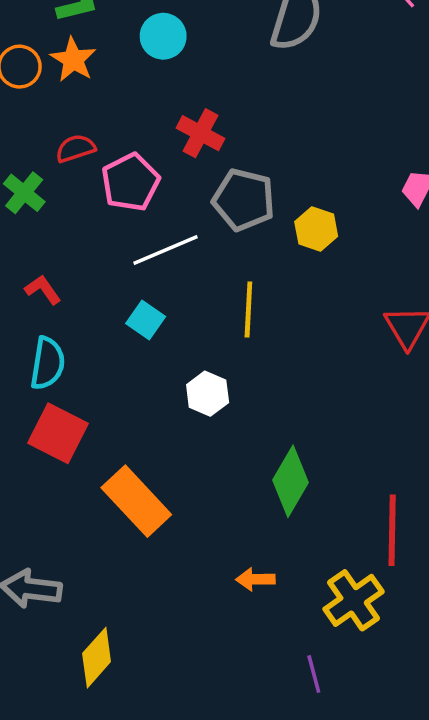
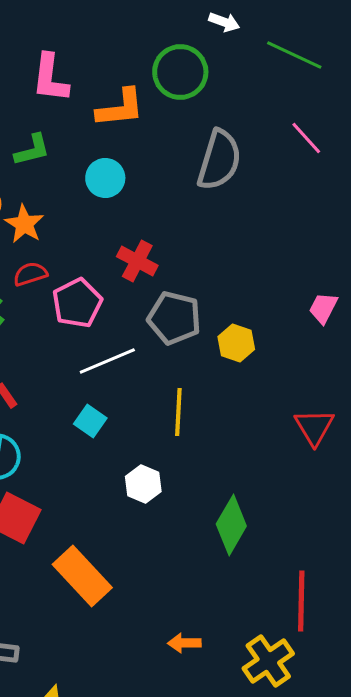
orange star: (73, 60) -> (24, 224), moved
green diamond: (290, 481) -> (231, 525), moved

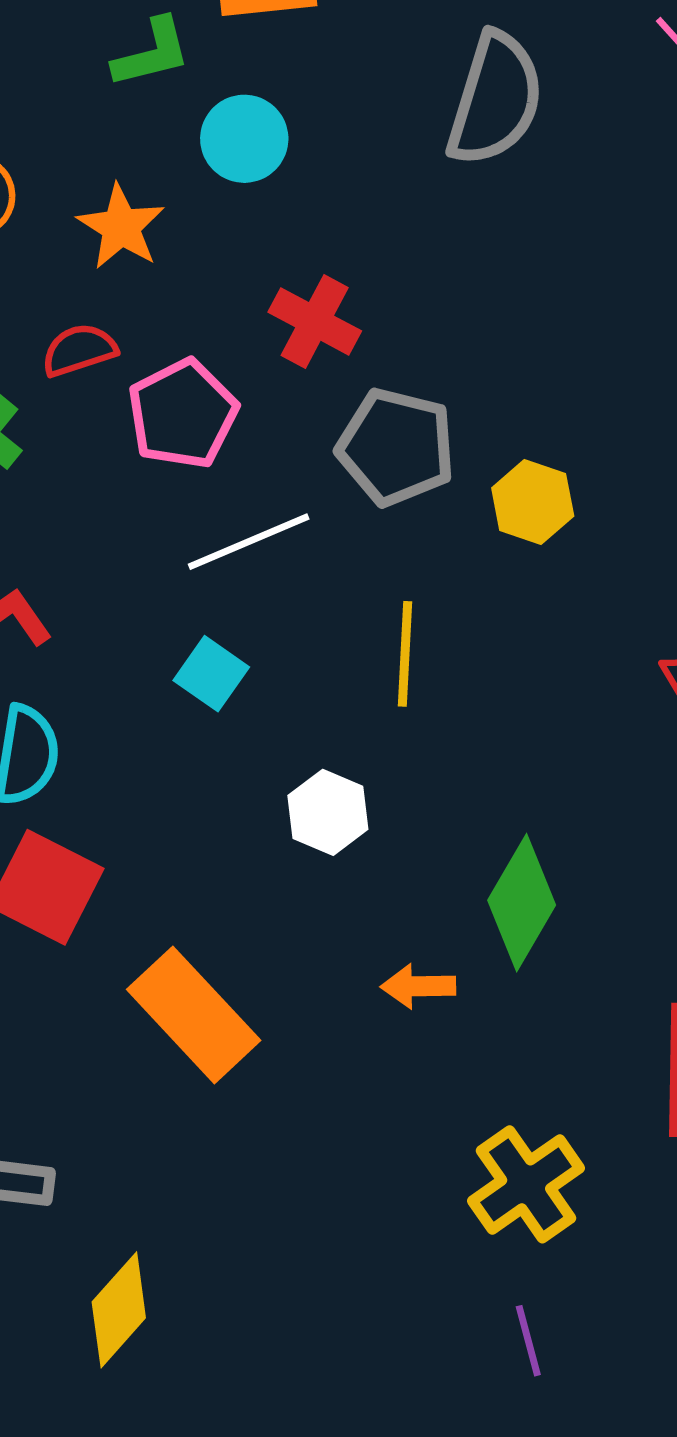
green L-shape: (32, 150) -> (152, 53), moved
orange star: (24, 224) -> (121, 227), moved
orange arrow: (184, 643) -> (418, 986), moved
yellow cross: (268, 661) -> (526, 1184), moved

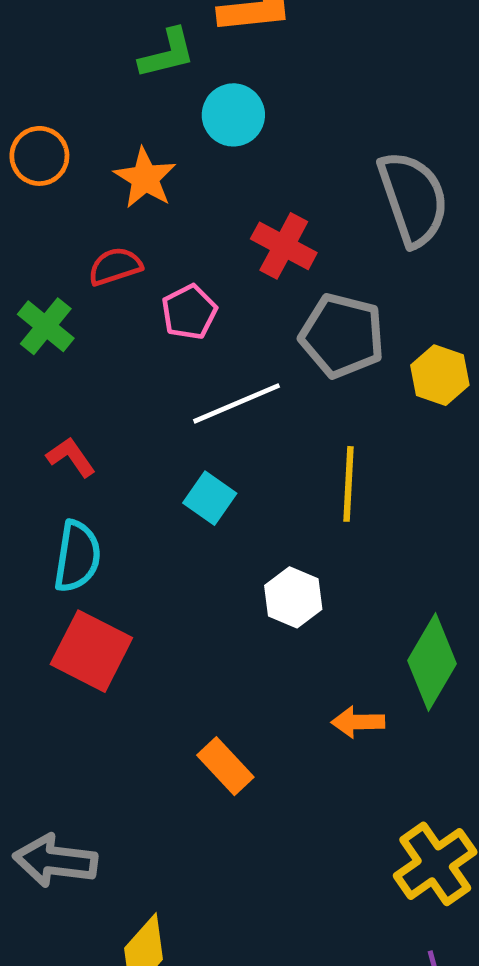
gray semicircle: (495, 99) -> (413, 199), moved, turned -36
pink pentagon: (183, 414) -> (189, 312), size x0.7
orange rectangle: (194, 1015) -> (225, 766), moved, size x0.6

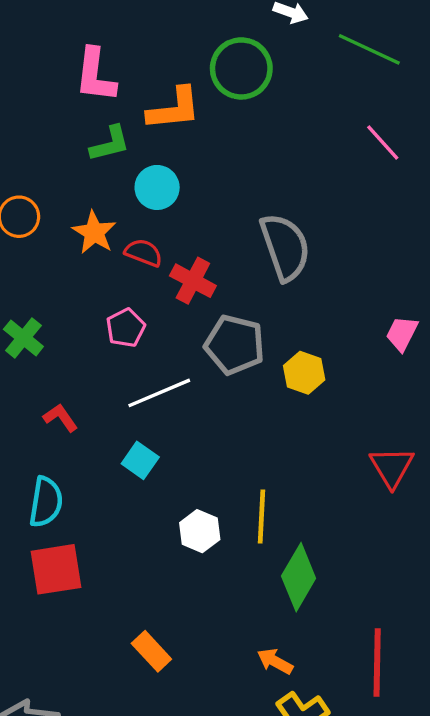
red semicircle: (115, 266) -> (144, 253), moved, turned 39
red L-shape: (71, 457) -> (60, 418), moved
yellow line: (348, 484) -> (261, 516), moved
red square: (91, 651) -> (56, 569), turned -36
orange arrow: (358, 722) -> (275, 661), moved, turned 30

